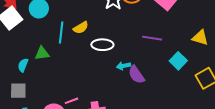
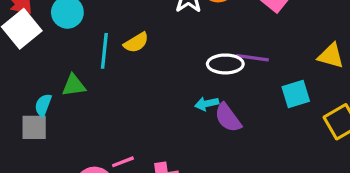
white ellipse: (102, 45) -> (225, 64), moved
cyan square: (178, 61) -> (296, 94), turned 30
gray square: (18, 91) -> (34, 127), moved

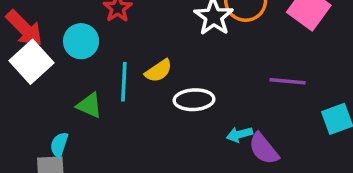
white ellipse: (225, 64) -> (194, 100), moved
green triangle: (74, 85) -> (89, 105), moved, turned 35

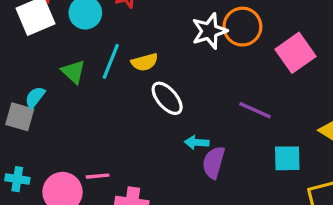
white ellipse: (194, 100) -> (167, 98), turned 33
purple semicircle: (264, 149) -> (214, 162), turned 36

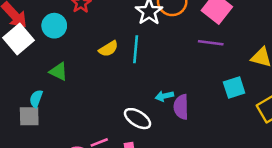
cyan line: (111, 61) -> (136, 49), moved
white ellipse: (167, 98) -> (138, 119), moved
purple line: (255, 110) -> (211, 43), moved

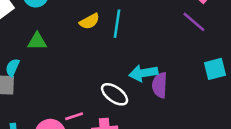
purple line: (211, 43) -> (194, 22), turned 30
green triangle: (58, 71) -> (37, 41), turned -30
cyan arrow: (164, 96) -> (143, 73), size x1.5

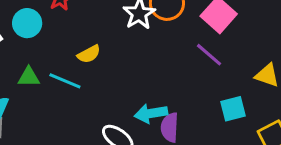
cyan line: (117, 24) -> (65, 81), moved, turned -76

